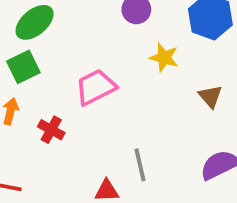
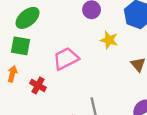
green square: (23, 67) -> (21, 46), turned 36

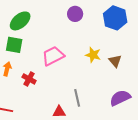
yellow star: (109, 40) -> (93, 55), moved

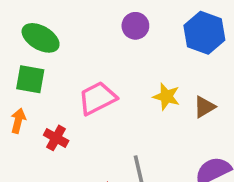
green ellipse: (20, 21) -> (41, 38), turned 70
brown triangle: (115, 61) -> (204, 107), turned 40

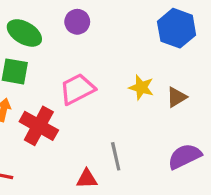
purple circle: (135, 26) -> (77, 22), moved
red cross: (56, 138) -> (39, 126), size x1.6

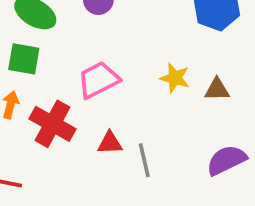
brown triangle: (177, 97) -> (217, 89), turned 30
red triangle: (87, 179) -> (110, 143), moved

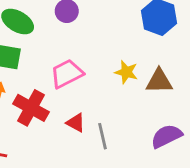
brown triangle: (217, 89) -> (159, 81), size x1.4
red triangle: (110, 143) -> (76, 123), turned 30

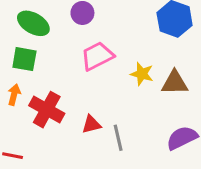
pink trapezoid: (67, 74) -> (97, 56), moved
red triangle: (76, 123) -> (91, 124), turned -42

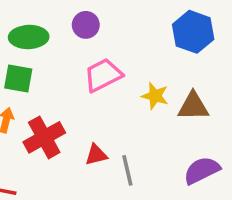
green ellipse: (33, 23) -> (29, 37), turned -32
red cross: (47, 110) -> (44, 137), turned 32

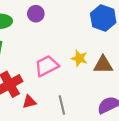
pink trapezoid: (103, 75) -> (47, 66), moved
red triangle: (96, 155) -> (29, 102), moved

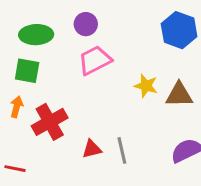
pink trapezoid: (47, 66) -> (95, 60), moved
red triangle: (29, 102) -> (92, 149), moved

